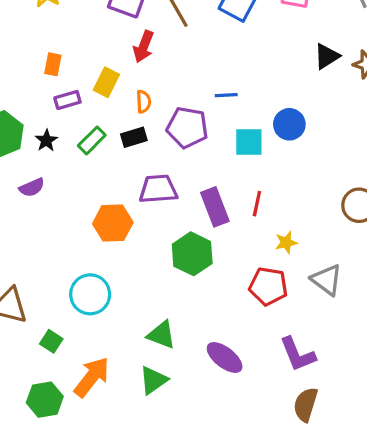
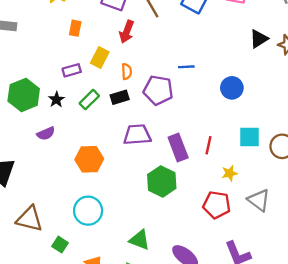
orange rectangle: (53, 64) -> (75, 28), moved
cyan square: (249, 142) -> (249, 137), moved
orange hexagon: (113, 223) -> (89, 159), moved

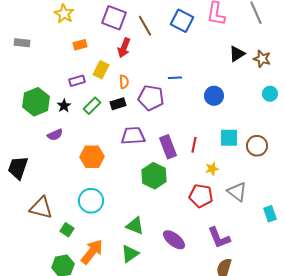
orange rectangle: (75, 28) -> (80, 45), turned 64

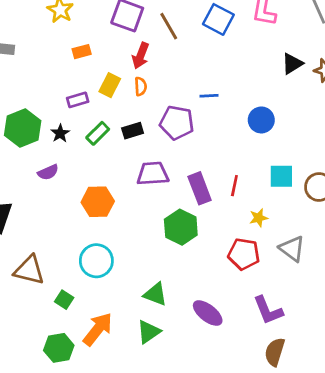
orange semicircle: (124, 82) -> (141, 86), moved

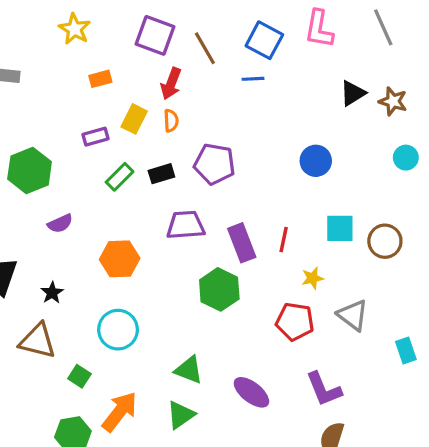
blue line: (209, 96) -> (253, 79), moved
black star: (60, 133) -> (52, 293), moved

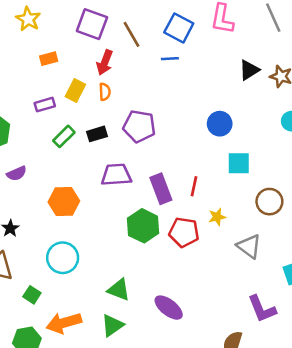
cyan square: (340, 228) -> (239, 163), moved
brown circle: (385, 241) -> (269, 202), moved
red pentagon: (295, 322) -> (184, 232), moved
purple L-shape: (324, 389) -> (262, 309), moved
orange arrow: (120, 412) -> (64, 323), turned -144

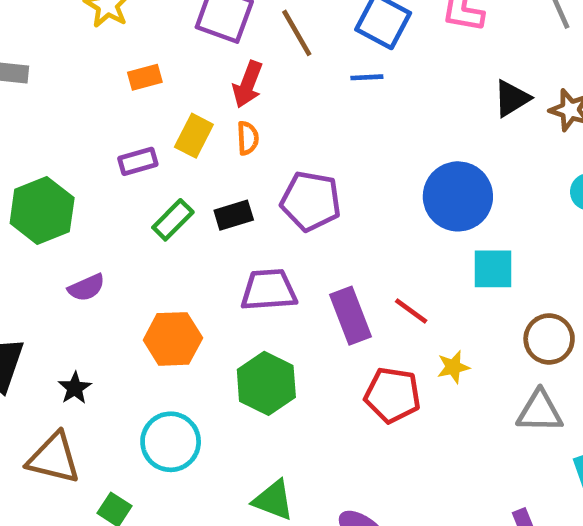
blue circle: (220, 124) -> (458, 196), size x1.5
red line: (194, 186) -> (411, 311), turned -66
green hexagon: (143, 226) -> (266, 383), moved
gray triangle: (249, 246) -> (540, 411), moved, turned -36

